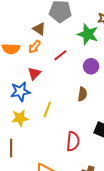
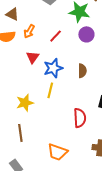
brown triangle: (39, 29) -> (12, 14), moved
purple circle: (91, 66) -> (86, 34), moved
blue star: (20, 92) -> (53, 68), moved

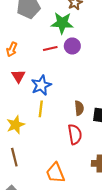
red line: (56, 36) -> (50, 48), moved, turned 40
brown semicircle: (82, 71) -> (79, 108), moved
orange trapezoid: (57, 152) -> (55, 173), turned 55

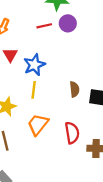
red semicircle: (75, 134) -> (72, 133), moved
orange trapezoid: (55, 173) -> (38, 124), moved, turned 60

